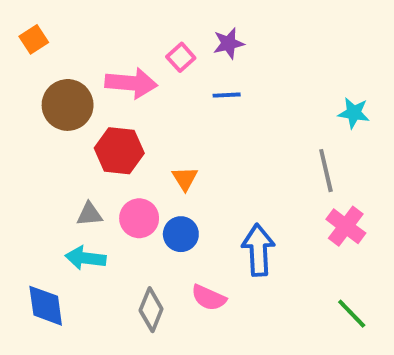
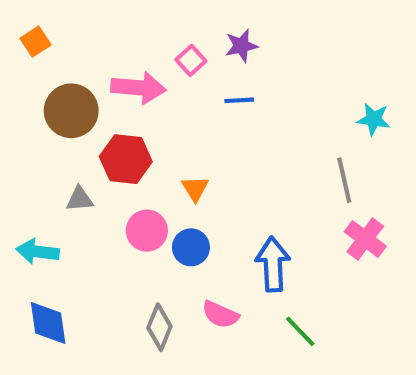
gray triangle: (89, 214) -> (80, 199), moved
cyan arrow: (85, 258) -> (38, 252), moved
green line: (352, 314) -> (300, 331), moved

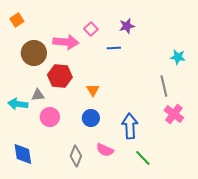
purple star: (241, 46) -> (127, 26), moved
pink circle: (147, 231) -> (50, 117), moved
cyan arrow: (38, 252) -> (18, 104), moved

